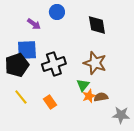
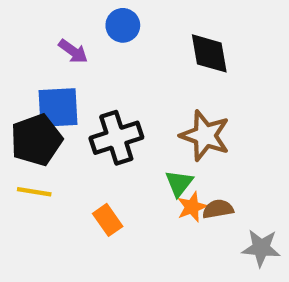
yellow line: (21, 97) -> (34, 192), moved, turned -42

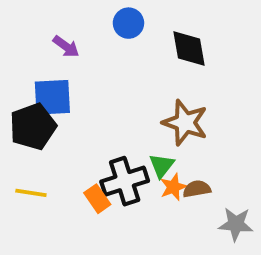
blue circle: (123, 25) -> (128, 23), moved
black cross: (116, 138) -> (125, 181), moved
yellow line: (34, 192) -> (31, 193), moved

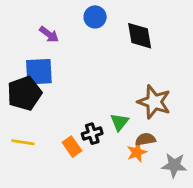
brown star: (185, 123) -> (154, 102), moved
black cross: (125, 181) -> (92, 134), size x0.6
orange star: (173, 187) -> (137, 152), moved

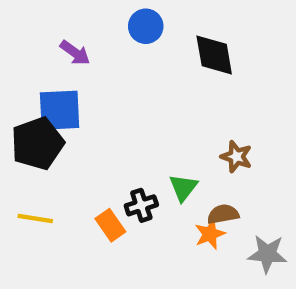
brown star: (154, 102) -> (236, 157), size x0.6

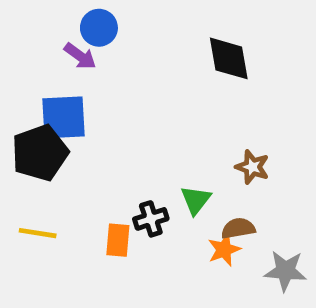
blue circle: (146, 26) -> (99, 28), moved
orange rectangle: (110, 225) -> (118, 240), turned 40

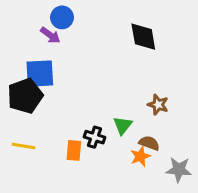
black cross: (151, 219) -> (95, 137), turned 36
brown semicircle: (238, 228) -> (149, 143), turned 30

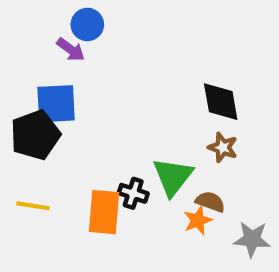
black diamond: (143, 37) -> (221, 102), moved
green triangle: (123, 125) -> (173, 177), size x1.5
orange rectangle: (74, 150) -> (104, 212), size x1.5

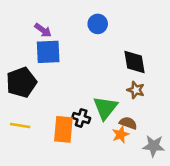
blue circle: (87, 24) -> (98, 24), moved
blue square: (56, 104) -> (48, 52), moved

